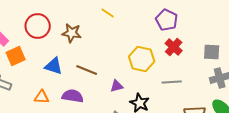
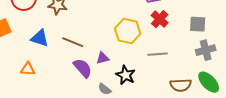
purple semicircle: (73, 96) -> (83, 68), moved, turned 40

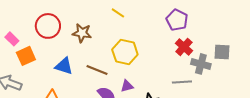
yellow hexagon: (128, 31) -> (125, 52), moved
gray cross: (206, 50) -> (201, 64), moved, turned 30

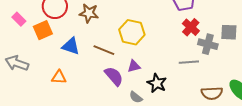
orange square: (26, 56) -> (43, 30), moved

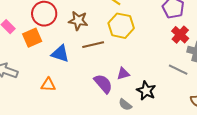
yellow hexagon: (132, 32) -> (121, 26), moved
brown line: (104, 50) -> (93, 45), moved, turned -35
gray line: (189, 62) -> (178, 70), turned 30

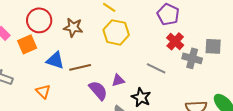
brown line: (93, 45) -> (80, 67), moved
gray line: (178, 70) -> (156, 68), moved
orange triangle: (48, 85) -> (43, 91), turned 42

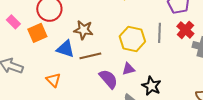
brown star: (73, 27) -> (83, 30), moved
yellow hexagon: (116, 32) -> (132, 39), moved
gray line: (156, 68) -> (159, 33), moved, turned 66

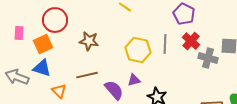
pink rectangle: (13, 22) -> (19, 33), turned 48
blue triangle: (65, 49) -> (42, 68), moved
brown line: (90, 56) -> (87, 75), moved

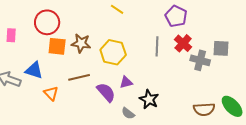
orange square: (43, 44) -> (57, 46), moved, turned 30
yellow hexagon: (138, 50) -> (113, 52), moved

